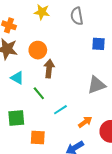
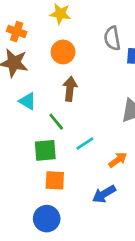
gray semicircle: (77, 16) -> (112, 38), moved
orange circle: (38, 50) -> (63, 52), moved
green square: (16, 118) -> (45, 150), moved

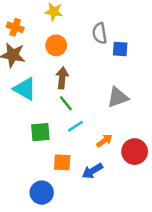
cyan triangle: (28, 101) -> (25, 89), size x1.5
green line: (56, 122) -> (66, 103), moved
orange square: (55, 180) -> (62, 162), moved

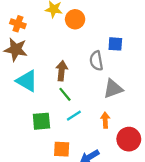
gray semicircle: (100, 33) -> (96, 61), moved
orange circle: (56, 45) -> (75, 19), moved
orange arrow: (104, 141) -> (105, 120), moved, turned -56

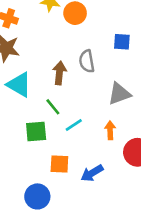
gray semicircle: (96, 61) -> (87, 61), moved
green line: (65, 94) -> (53, 107), moved

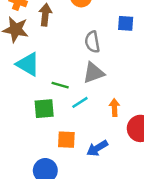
brown arrow: (59, 73) -> (45, 15), moved
gray triangle: (119, 94) -> (94, 73), moved
green line: (53, 107) -> (60, 85), turned -35

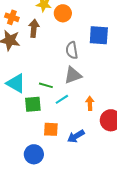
blue square: (126, 23) -> (99, 35), size x1.5
cyan triangle: (28, 64) -> (16, 83), moved

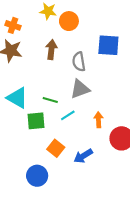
brown arrow: (34, 28) -> (51, 50), moved
orange square: (51, 129) -> (56, 148), turned 35

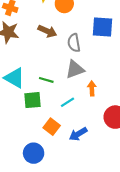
brown arrow: (51, 50) -> (47, 31), turned 108
cyan line: (68, 115) -> (67, 102), moved
orange arrow: (99, 120) -> (92, 88), moved

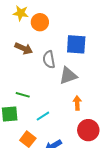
gray triangle: (75, 69) -> (68, 76), moved
orange arrow: (92, 88) -> (77, 103), moved

